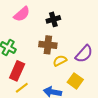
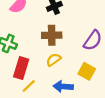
yellow semicircle: (60, 61) -> (54, 60), moved

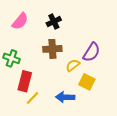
yellow semicircle: (54, 60) -> (73, 65), moved

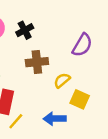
black cross: (54, 21) -> (25, 30), moved
purple semicircle: (91, 52) -> (82, 45), moved

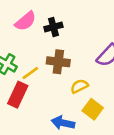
yellow line: (16, 121) -> (30, 73), moved

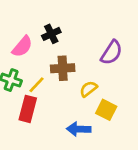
pink semicircle: (26, 21) -> (22, 47), moved

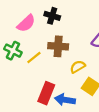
black cross: (51, 34) -> (52, 16), turned 35
red rectangle: (28, 109) -> (46, 93), moved

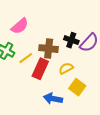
black cross: (52, 16) -> (71, 40), moved
red rectangle: (46, 93) -> (40, 69), moved

